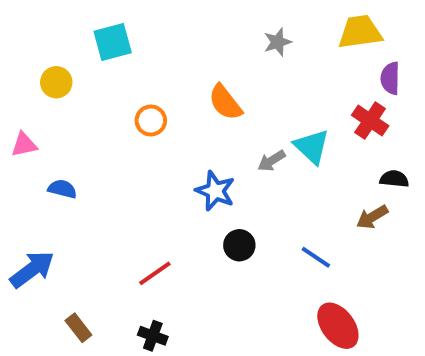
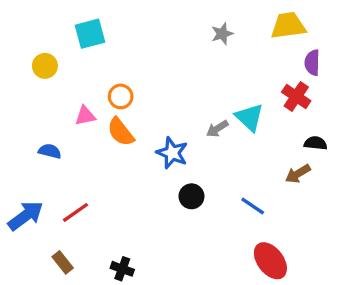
orange semicircle: (225, 102) -> (121, 132), moved
pink triangle: (24, 145) -> (85, 116), moved
red line: (155, 273) -> (76, 212), moved

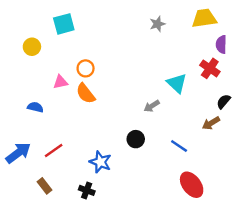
gray arrow: (217, 129) -> (152, 106), moved
black semicircle: (316, 143) -> (224, 101), turned -56
blue star: (172, 153) -> (100, 162), moved

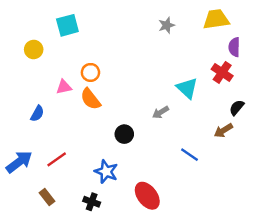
blue semicircle: (35, 107) -> (37, 114), turned 105
black circle: (136, 139) -> (124, 134), moved
red ellipse: (192, 185) -> (147, 196), moved

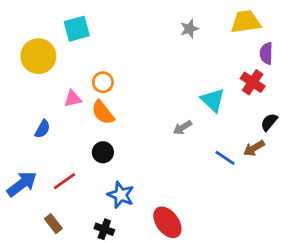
yellow circle: (34, 49) -> (38, 56), size x1.6
black circle: (124, 134) -> (103, 152), moved
blue line: (190, 155) -> (225, 158), moved

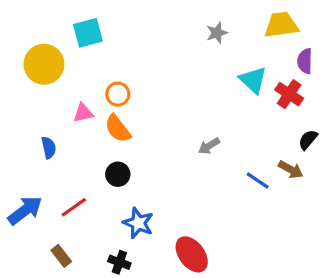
cyan triangle: (213, 100) -> (253, 80), moved
blue semicircle: (42, 129) -> (49, 148), turned -42
brown arrow: (254, 148) -> (291, 170), turned -120

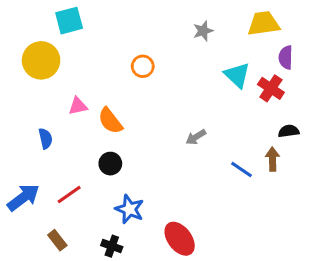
cyan square: (88, 33) -> (69, 21), moved
orange circle: (118, 94) -> (143, 66), moved
black semicircle: (308, 140) -> (289, 131), turned 42
brown arrow: (291, 170) -> (272, 159), turned -120

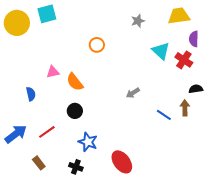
yellow circle: (41, 60) -> (17, 23), moved

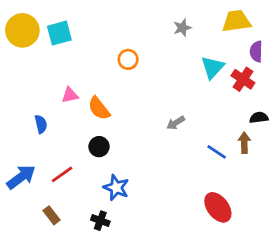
cyan square: (47, 14) -> (59, 33), moved
cyan triangle: (161, 51) -> (213, 67), turned 30
red ellipse: (122, 162) -> (218, 207), moved

